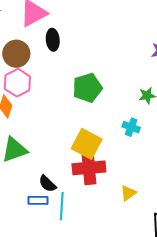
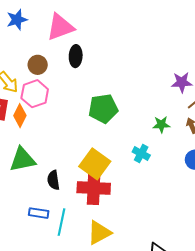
brown circle: (16, 54) -> (38, 65), size x0.7
black semicircle: (47, 184) -> (53, 180), moved, turned 30
yellow triangle: (128, 193) -> (99, 233), moved, size x1.5

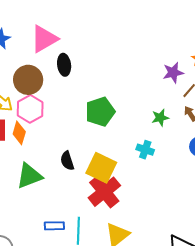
brown circle: (38, 65) -> (28, 80), size x1.5
black semicircle: (53, 180) -> (67, 161), moved
red cross: (94, 188) -> (104, 192), turned -32

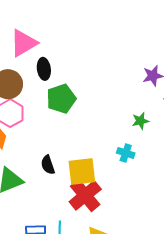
green pentagon: (100, 112) -> (61, 99), moved
yellow square: (101, 168) -> (82, 171), turned -32

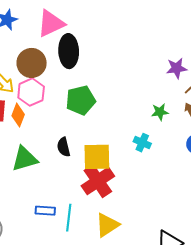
black ellipse: (44, 69) -> (69, 51), size x1.5
green pentagon: (61, 99) -> (81, 100), moved

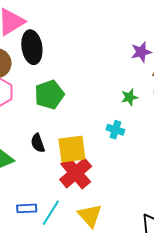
cyan line: (69, 218) -> (51, 213), turned 32
yellow triangle: (107, 225) -> (90, 216), turned -32

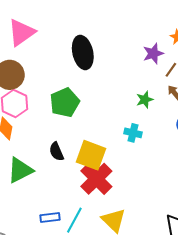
black ellipse: (32, 47) -> (83, 52), moved
yellow square: (72, 149) -> (91, 155), turned 32

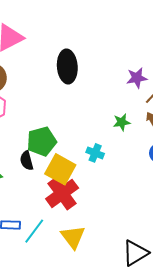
green pentagon: (65, 103) -> (42, 141), moved
cyan cross: (133, 133) -> (95, 153), moved

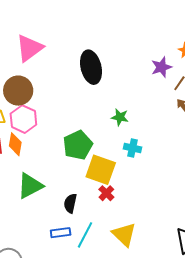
green star: (122, 122) -> (120, 117), moved, turned 30
black semicircle: (27, 161) -> (70, 203), moved, turned 36
red cross: (62, 193) -> (106, 193), size x0.5

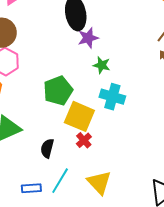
purple star: (161, 67) -> (88, 38), moved
cyan cross: (132, 148) -> (112, 97), size x1.4
blue rectangle: (61, 233) -> (31, 188), moved

